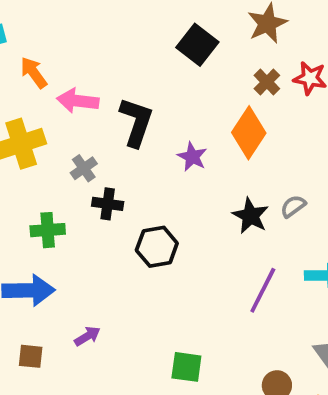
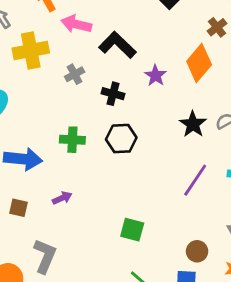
black L-shape: (136, 122) -> (117, 45), turned -72
black cross: (108, 204) -> (113, 94), moved
green cross: (48, 230) -> (72, 140), moved

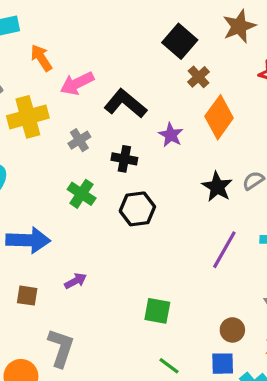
pink arrow: (76, 24) -> (77, 83), turned -36
brown cross: (217, 27) -> (199, 77), moved
green cross: (72, 140) -> (82, 194), moved, turned 35

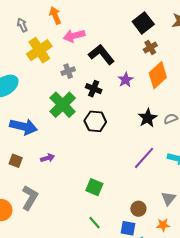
yellow cross: (28, 117) -> (39, 50), turned -30
green cross: (82, 194) -> (63, 105), size x1.5

